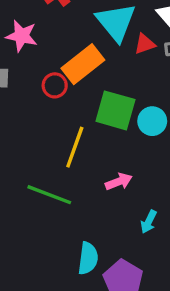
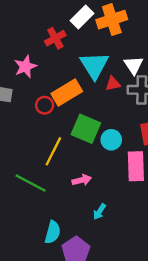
pink star: (22, 36) -> (25, 67), turned 30

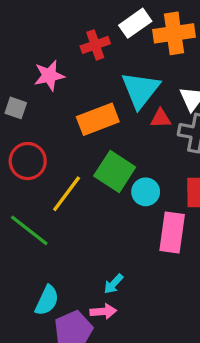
red circle: (45, 105) -> (28, 161), moved, size x1.5
pink arrow: (82, 180) -> (103, 311), moved

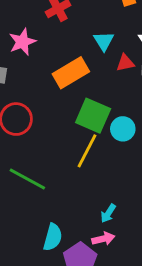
cyan triangle: (140, 90) -> (104, 41), size x0.6
yellow line: (67, 194) -> (87, 151), moved

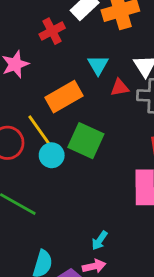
cyan circle: (123, 129) -> (52, 155), moved
yellow line: (87, 151) -> (40, 131), moved, turned -64

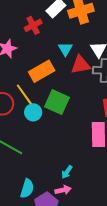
red triangle: (120, 88) -> (81, 65), size x1.5

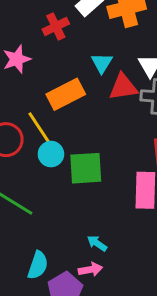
green square: (57, 102) -> (86, 168), moved, turned -30
cyan arrow: (67, 172) -> (97, 243), turned 88

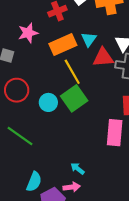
orange rectangle: (66, 94) -> (63, 44), moved
yellow line: (40, 129) -> (72, 72), moved
green square: (86, 168) -> (74, 98), moved, turned -35

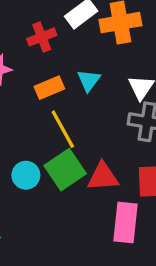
orange rectangle: (63, 44) -> (49, 88), size x0.7
red triangle: (103, 57) -> (103, 177), moved

